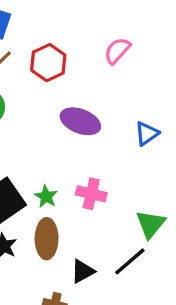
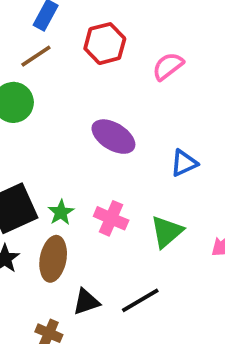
red hexagon: (48, 63) -> (105, 44), moved
green triangle: (151, 224) -> (167, 232), moved

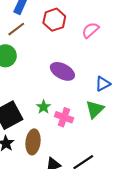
green star: (61, 212) -> (44, 107), moved
green triangle: (167, 232) -> (95, 109), moved

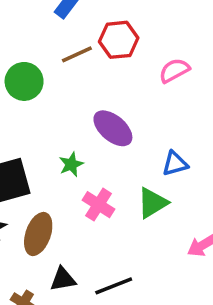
brown line: (16, 29) -> (77, 54), moved
green star: (44, 107) -> (71, 164), moved

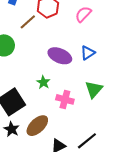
blue triangle: (175, 164) -> (88, 53), moved
brown ellipse: (38, 234) -> (37, 126), turned 45

